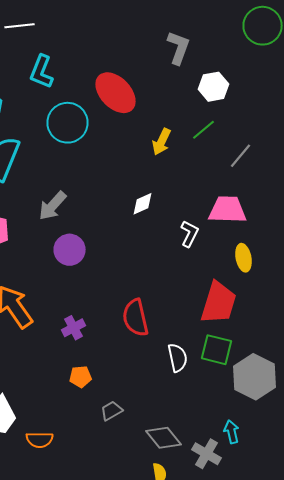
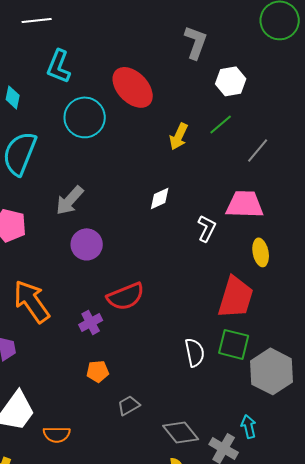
red semicircle: (136, 318) -> (126, 296), moved, turned -99

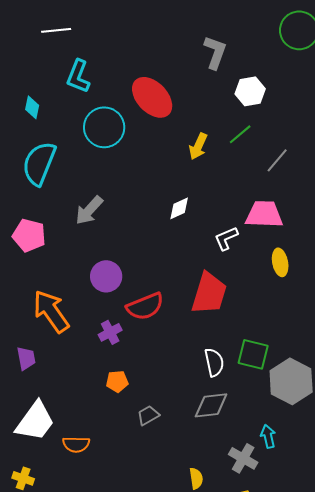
white L-shape: (207, 228) -> (226, 238), turned -140
purple circle: (87, 244) -> (106, 276), moved
red trapezoid: (236, 297) -> (209, 293), moved
gray diamond: (181, 432) -> (211, 405), moved, turned -57

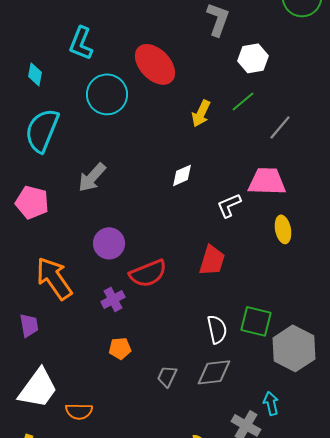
red trapezoid: (209, 293) -> (212, 260), size x0.7
gray trapezoid: (148, 415) -> (167, 376), moved, turned -35

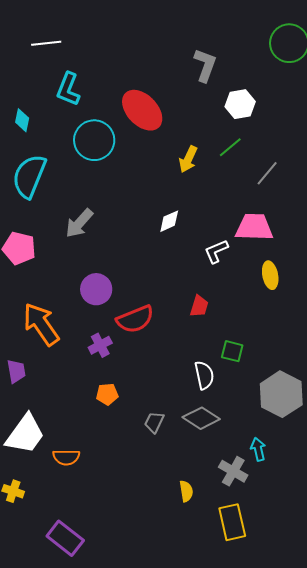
red trapezoid: (212, 260) -> (199, 306), size x0.7
green square: (256, 321) -> (232, 351), moved, size x0.7
gray diamond: (214, 372) -> (201, 418), turned 39

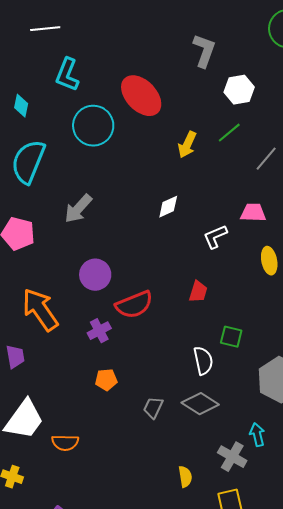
pink trapezoid: (254, 227) -> (253, 213), size x0.7

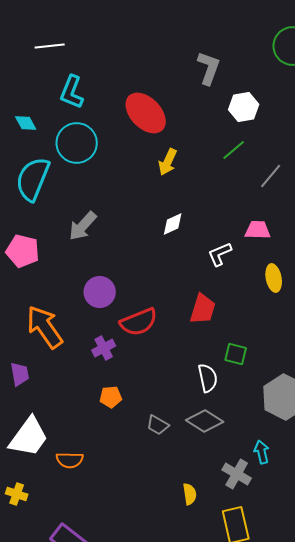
cyan diamond: (21, 106) -> (26, 123), turned -40
cyan circle: (93, 126) -> (77, 143), moved
yellow arrow: (187, 145) -> (168, 162), moved
red trapezoid: (198, 292) -> (203, 309), size x1.4
gray trapezoid: (153, 408) -> (158, 425), turned -85

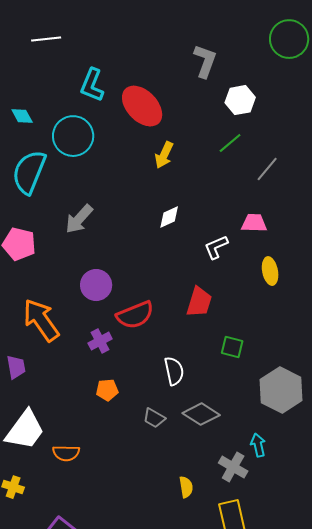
cyan L-shape: (72, 92) -> (92, 85), moved
white semicircle: (208, 378) -> (174, 371), moved

